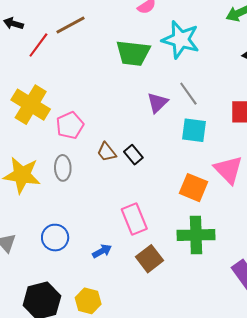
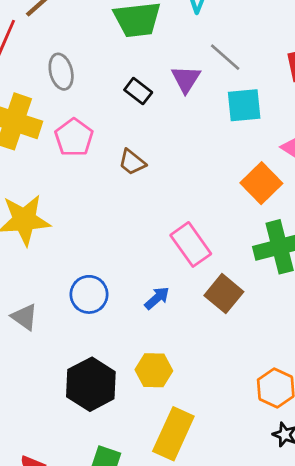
black rectangle: (133, 155) -> (138, 91), moved
gray ellipse: (63, 168) -> (61, 72), moved
orange square: (193, 188) -> (261, 183), turned 36

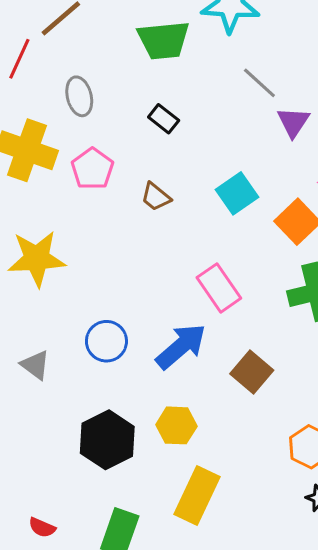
purple triangle: (186, 79) -> (293, 122), moved
cyan square: (244, 105) -> (237, 193), moved, turned -30
brown square: (224, 294) -> (252, 372), moved
blue arrow: (157, 298) -> (181, 346), size x1.8

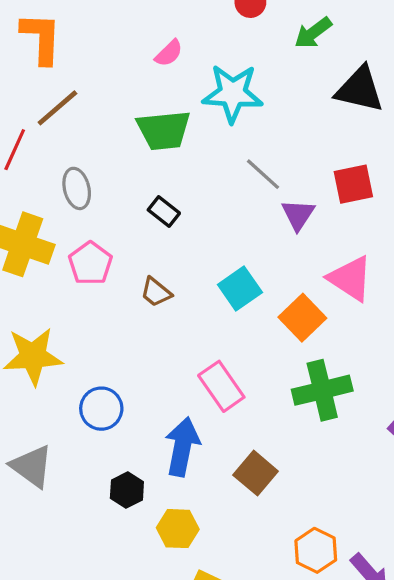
blue circle: (106, 341) -> (101, 409), moved
blue arrow: (181, 346) -> (182, 447), turned -38
gray triangle: (35, 365) -> (32, 466), size x1.4
black hexagon: (107, 440) -> (127, 490), moved, size x0.6

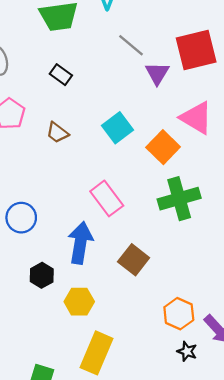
red square: (353, 184) -> (196, 50), size x1.4

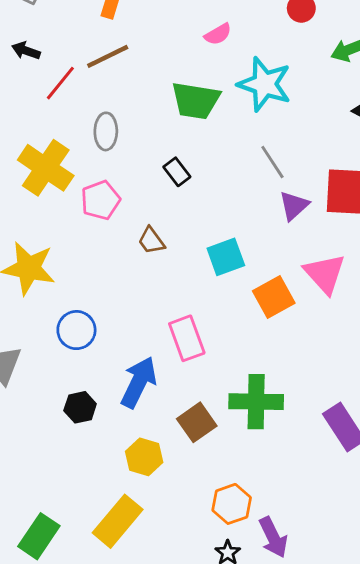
green cross: (179, 199) -> (256, 402), moved
yellow hexagon: (79, 302) -> (144, 457), moved

